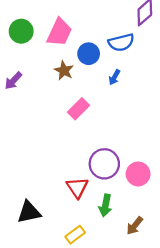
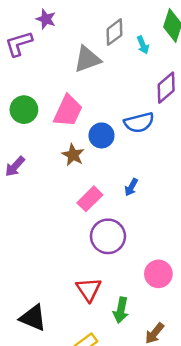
blue arrow: (114, 77) -> (131, 187), moved
purple circle: (104, 164) -> (108, 236), moved
black triangle: (29, 212) -> (33, 318), turned 35

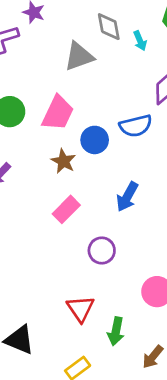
gray diamond: (114, 32) -> (109, 27), turned -64
blue arrow: (131, 187) -> (127, 197), size x1.5
pink rectangle: (90, 199) -> (66, 209), moved
purple circle: (108, 236) -> (102, 251), size x0.7

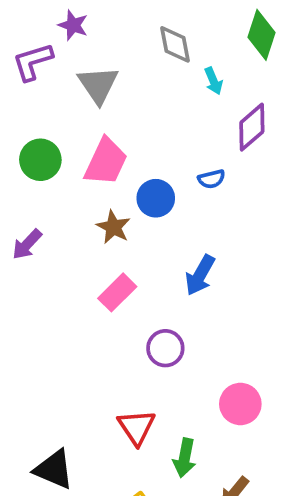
cyan arrow: (140, 41) -> (213, 81), moved
gray triangle: (79, 56) -> (98, 85), moved, turned -44
blue semicircle: (136, 126) -> (212, 179), size x0.6

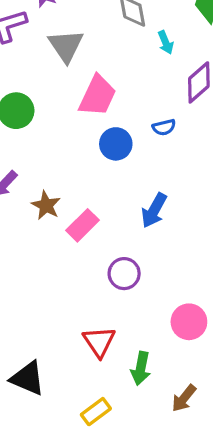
pink trapezoid: (106, 162) -> (98, 96), moved
brown star: (113, 227) -> (46, 205), moved

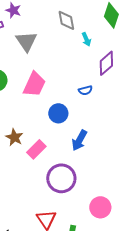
pink trapezoid: (98, 96) -> (34, 84), moved
blue circle: (116, 144) -> (58, 113), moved
purple circle: (124, 274) -> (61, 178), size x1.5

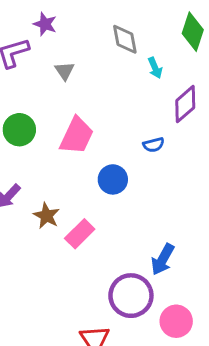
gray triangle: (26, 41) -> (65, 71), size x0.6
blue arrow: (79, 140) -> (163, 259), moved
purple circle: (61, 178) -> (131, 296), moved

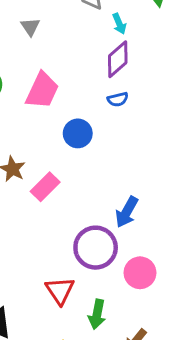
purple diamond: (185, 104) -> (118, 59), moved

